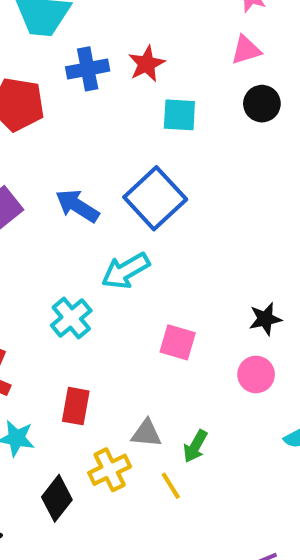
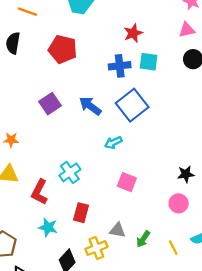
blue cross: (88, 69) -> (120, 66), moved
cyan arrow: (126, 271) -> (113, 143), size x0.7
cyan cross: (71, 318) -> (70, 172), moved
pink square: (178, 342) -> (127, 182), moved
yellow line: (171, 486) -> (173, 248), moved

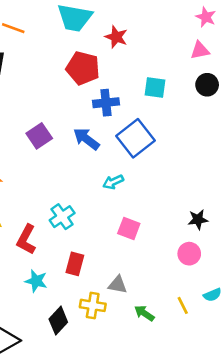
red star: (133, 33) -> (116, 37), moved, turned -30
red pentagon: (63, 49) -> (83, 68), moved
blue cross: (120, 66) -> (106, 103), moved
green arrow: (143, 239) -> (144, 313), moved, turned 90
yellow cross: (96, 248) -> (93, 305), turned 30

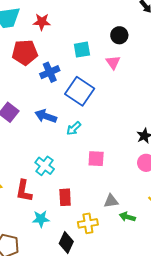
pink triangle: (200, 50) -> (113, 62), moved, turned -35
blue arrow: (86, 139) -> (46, 116), moved
gray triangle: (118, 285) -> (111, 201), moved

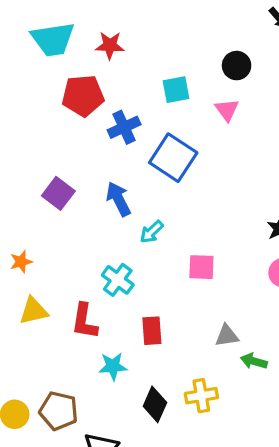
blue arrow: (46, 116) -> (119, 199), turned 45
cyan arrow: (74, 128) -> (152, 232), moved
yellow cross: (88, 223) -> (201, 396), moved

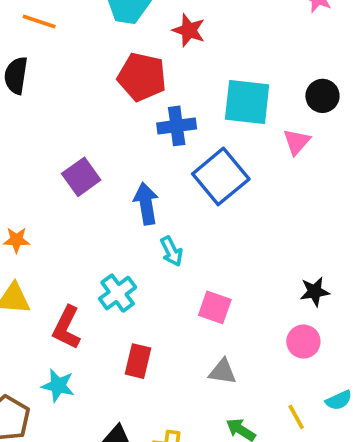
cyan square: (176, 90) -> (247, 102), size x1.5
cyan arrow: (152, 232) -> (172, 251), turned -90
gray triangle: (227, 336) -> (223, 372), moved
cyan star: (113, 366) -> (58, 386), moved

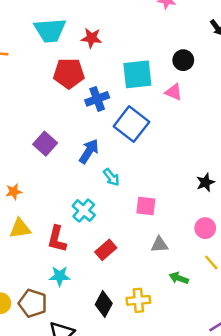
pink triangle: (297, 142) -> (174, 92), turned -36
blue arrow: (146, 204) -> (89, 151), turned 55
pink circle: (303, 342) -> (205, 228), moved
red rectangle: (138, 361) -> (106, 250), turned 48

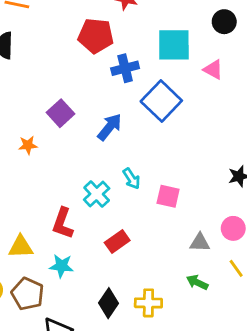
black circle: (183, 60) -> (224, 22), moved
cyan arrow: (111, 177) -> (131, 179), moved
orange star: (14, 192) -> (28, 145), moved
yellow triangle: (20, 228) -> (21, 247), moved
gray triangle: (160, 245) -> (200, 243), moved

